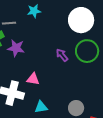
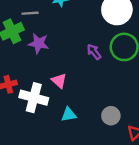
pink triangle: (33, 79) -> (59, 81), turned 32

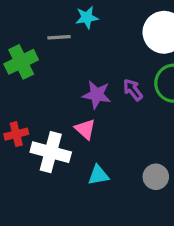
gray line: (30, 13) -> (59, 37), moved
purple star: (39, 43) -> (97, 95), moved

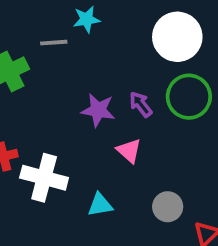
pink triangle: (85, 129) -> (129, 151), moved

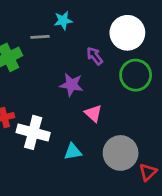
purple arrow: (141, 104) -> (95, 56), moved
gray circle: (168, 207) -> (121, 153), size x1.6

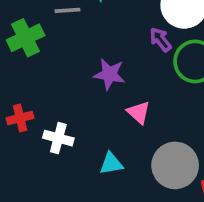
purple arrow: (95, 56) -> (160, 40), moved
white cross: (33, 132) -> (58, 138), size x0.7

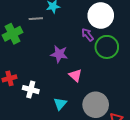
cyan triangle: (111, 164) -> (60, 104), turned -40

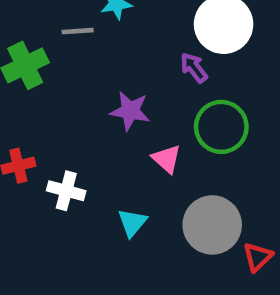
green circle: (107, 47) -> (221, 127), moved

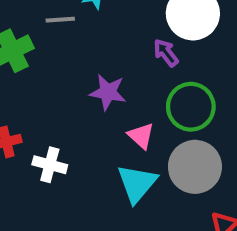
cyan triangle: (132, 223) -> (137, 183), moved, size x1.5
gray circle: (212, 225) -> (195, 167), moved

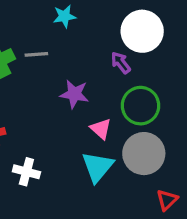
gray line: (60, 20) -> (36, 54), moved
white cross: (50, 165) -> (26, 172), moved

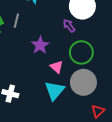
gray line: (36, 54) -> (16, 21), turned -72
purple star: (74, 94) -> (40, 45), turned 30

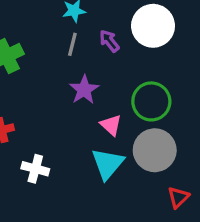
gray line: (16, 21) -> (72, 44), moved
purple arrow: (69, 26) -> (109, 41), moved

